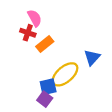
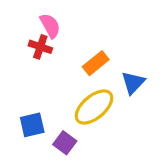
orange rectangle: (45, 44) -> (96, 63), moved
blue square: (48, 87) -> (32, 125), moved

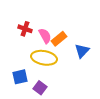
pink semicircle: (50, 26) -> (45, 36), moved
yellow ellipse: (94, 107) -> (44, 58), moved, turned 50

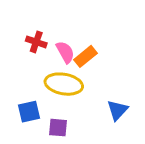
blue triangle: (82, 51) -> (117, 110), moved
purple square: (40, 88) -> (58, 128), turned -32

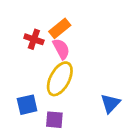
orange rectangle: (86, 56) -> (60, 28), moved
yellow ellipse: (64, 84) -> (60, 79), turned -72

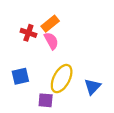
yellow ellipse: (60, 79) -> (62, 79), moved
blue square: (27, 105) -> (20, 76), moved

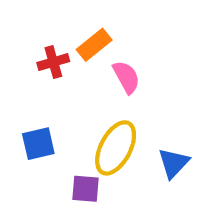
red cross: (28, 33) -> (53, 62), turned -35
pink semicircle: (51, 41) -> (126, 77), moved

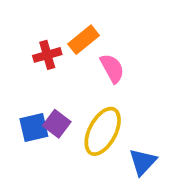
blue triangle: (174, 163) -> (143, 162), moved
purple square: (86, 189) -> (57, 124), moved, turned 32

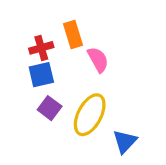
orange rectangle: (84, 40) -> (73, 35), turned -68
blue square: (34, 128) -> (41, 75), moved

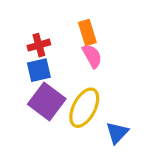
orange rectangle: (73, 35) -> (87, 33), moved
purple square: (50, 108) -> (47, 101), size x1.6

